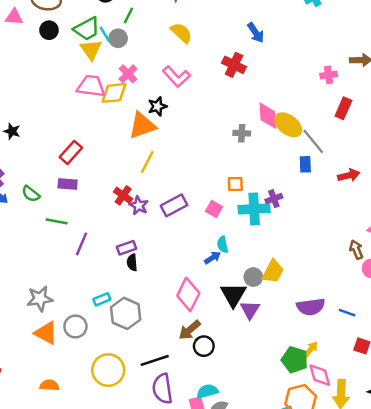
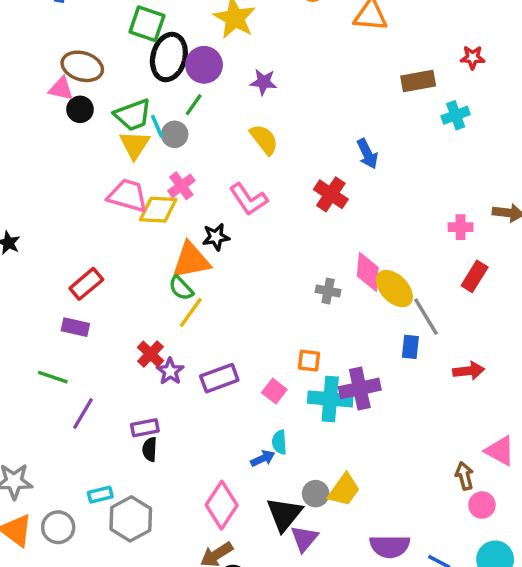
pink triangle: (14, 17) -> (61, 89), moved
green semicircle: (31, 194) -> (181, 288), moved
purple cross: (274, 199) -> (360, 388), size x1.6

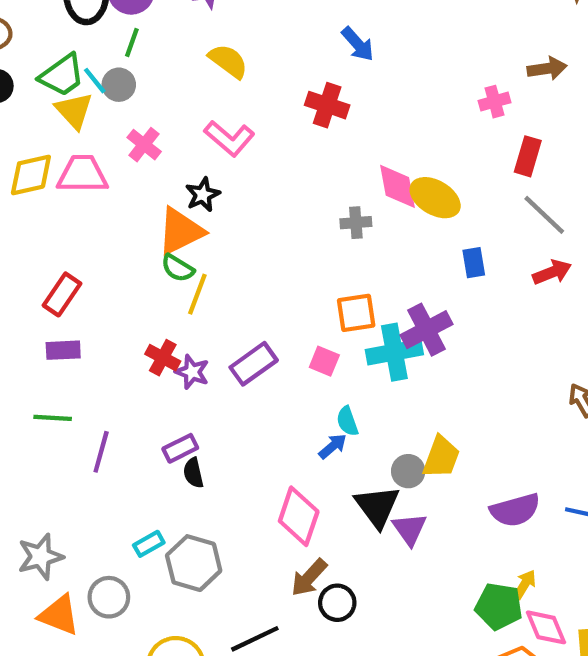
yellow diamond: (158, 210) -> (31, 175), moved
gray line: (426, 317) -> (544, 215), moved
orange square: (309, 361) -> (356, 313), size x1.4

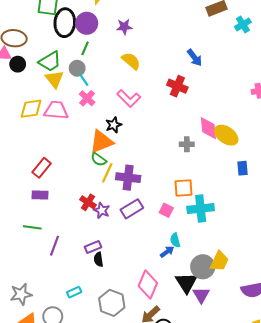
cyan line: (95, 81) -> (84, 80), moved
purple cross: (427, 330) -> (128, 178), moved, turned 30
gray circle: (408, 471) -> (203, 267), size x1.5
gray hexagon: (194, 563) -> (112, 303), moved

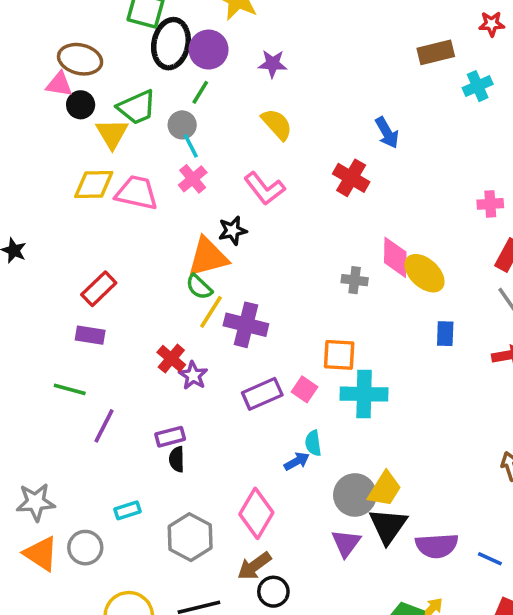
yellow triangle: (54, 79) -> (112, 134), moved
purple rectangle: (132, 209) -> (262, 394), moved
black triangle: (186, 283) -> (388, 526), moved

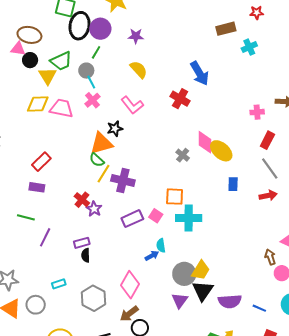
blue arrow: (387, 133) -> (200, 73), size x1.4
gray cross: (355, 280) -> (183, 155), turned 32

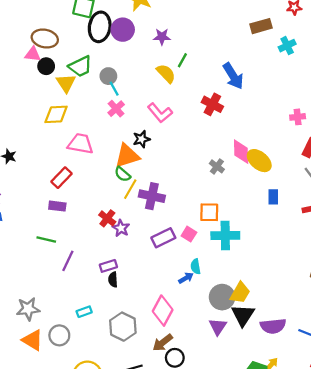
green line: (96, 52) -> (182, 60), moved
pink trapezoid: (62, 108) -> (80, 144), moved

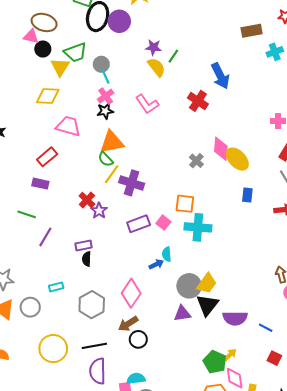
purple star: (162, 37) -> (153, 47), moved
black star: (142, 139) -> (105, 111), moved
purple triangle: (218, 327) -> (182, 314), turned 42

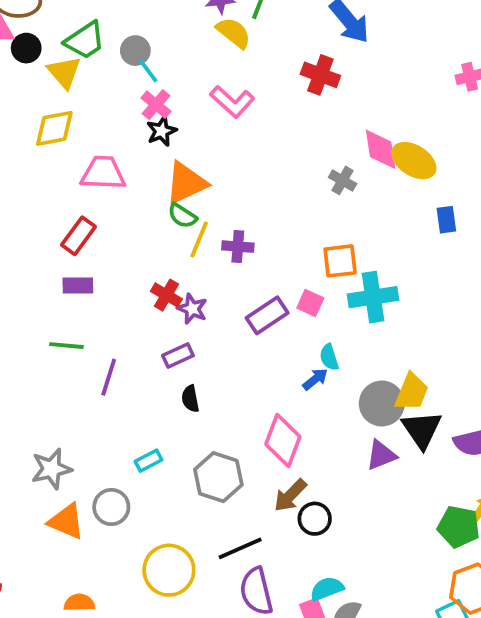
purple cross: (132, 183) -> (238, 247), size x0.7
purple rectangle: (83, 245) -> (178, 356), moved

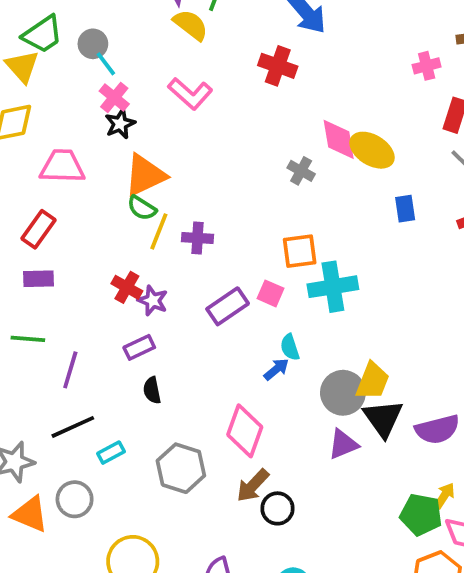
black line: (240, 548) -> (73, 427), moved

